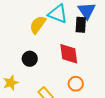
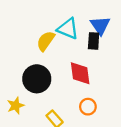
black circle: (30, 59) -> (37, 79), size x1.6

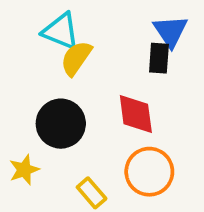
cyan triangle: (68, 29) -> (61, 31), moved
orange circle: (88, 107) -> (149, 172), size x1.6

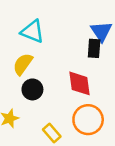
yellow semicircle: (76, 58) -> (23, 64), moved
black circle: (61, 124) -> (32, 89), size x0.7

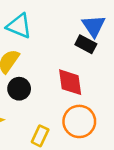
black rectangle: (94, 48) -> (86, 44), turned -66
yellow rectangle: (52, 133) -> (40, 136), turned 66

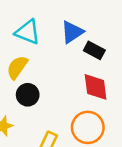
blue triangle: (94, 26) -> (72, 32), moved, turned 30
red diamond: (70, 82) -> (96, 87), moved

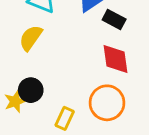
black circle: (28, 95) -> (31, 90), moved

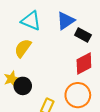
red diamond: (115, 59) -> (84, 63), turned 70
yellow star: (15, 101) -> (12, 79), moved

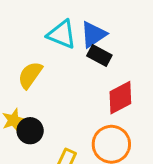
cyan triangle: (31, 21) -> (62, 34), moved
black rectangle: (83, 35) -> (99, 55), moved

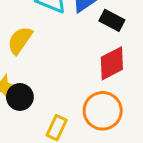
black rectangle: (99, 55) -> (112, 20), moved

